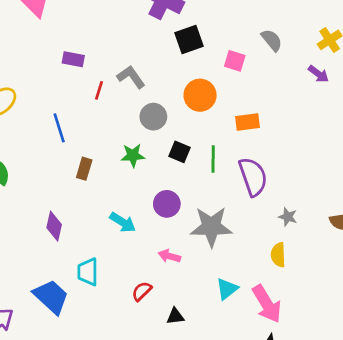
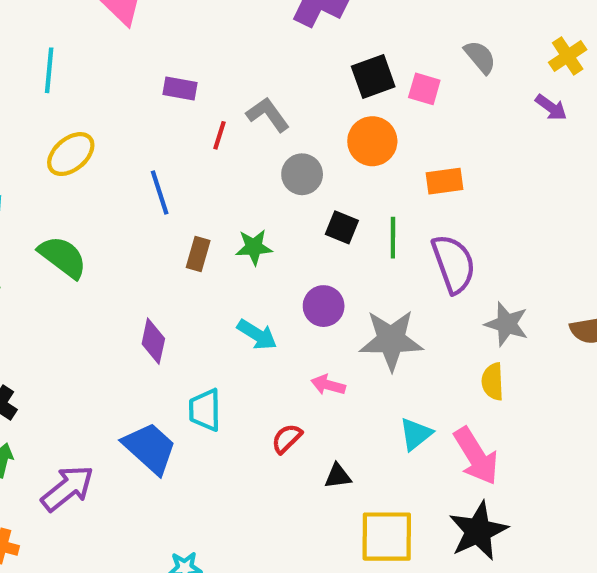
black square: (189, 39) -> (373, 76), moved
green star: (133, 155) -> (254, 247), moved
gray star: (288, 217) -> (507, 324), size x1.5

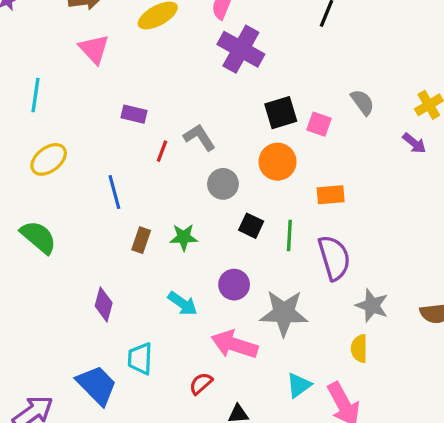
pink arrow: (328, 385) -> (234, 345), size x1.8

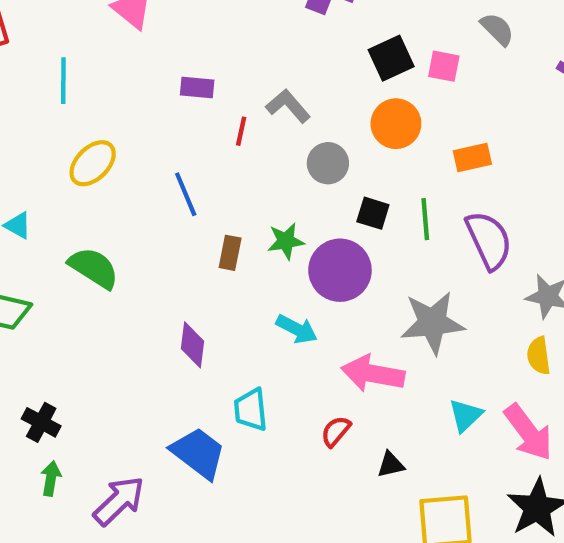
purple circle: (234, 285) -> (340, 270), moved, size x1.5

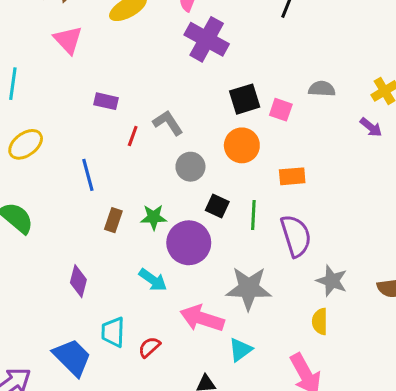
gray semicircle: (497, 29) -> (322, 89), turned -50
cyan triangle: (466, 415) -> (240, 350), moved
red semicircle: (336, 431) -> (149, 347), moved

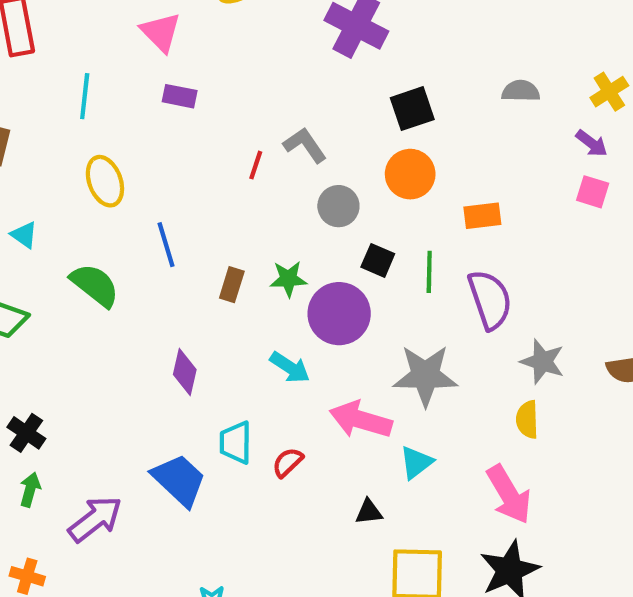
purple rectangle: (106, 101) -> (180, 96), moved
pink square: (281, 110) -> (593, 192), moved
yellow ellipse: (26, 144) -> (105, 181), turned -72
blue line: (88, 175) -> (166, 245), moved

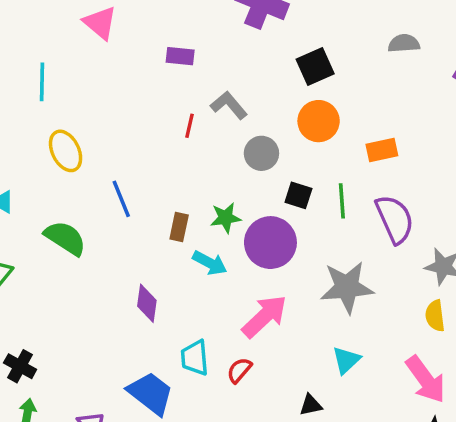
purple rectangle: (180, 96) -> (180, 56), moved
cyan arrow: (290, 367) -> (210, 263), moved
pink arrow: (361, 420) -> (264, 316), moved, turned 126

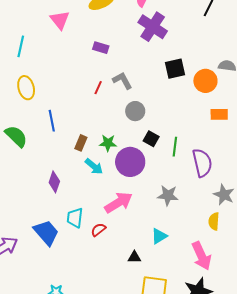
orange circle: (319, 121) -> (205, 81), moved
orange rectangle: (382, 150) -> (219, 114), moved
gray star: (347, 287) -> (168, 195), size x0.7

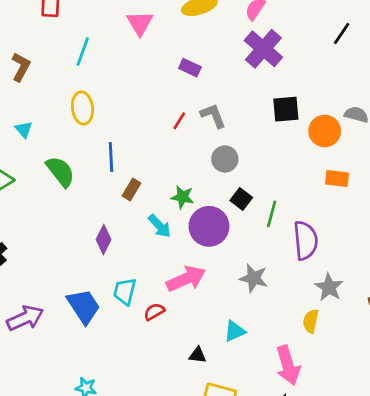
brown rectangle: (81, 143) -> (132, 189), moved

